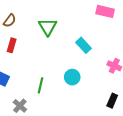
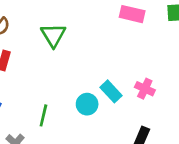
cyan rectangle: (83, 45) -> (111, 91), moved

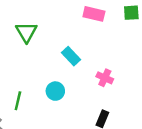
cyan rectangle: (111, 91) -> (71, 56), moved

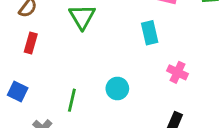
cyan rectangle: (71, 56) -> (150, 33), moved, turned 30

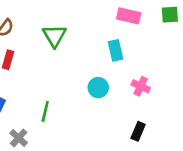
cyan circle: (117, 88) -> (98, 88), moved

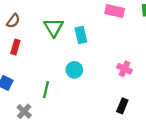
cyan rectangle: (115, 50) -> (81, 35), moved
cyan circle: (98, 88) -> (74, 70), moved

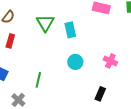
cyan circle: (74, 70) -> (75, 62), moved
black rectangle: (122, 106) -> (100, 94), moved

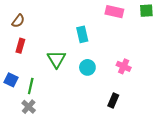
green triangle: (45, 23) -> (56, 59), moved
green line: (38, 80) -> (31, 86), moved

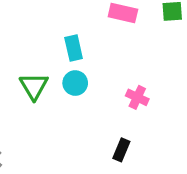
cyan circle: (87, 67) -> (75, 83), moved

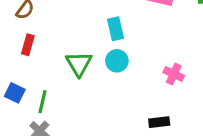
black rectangle: (121, 150) -> (159, 122), turned 60

